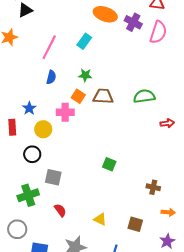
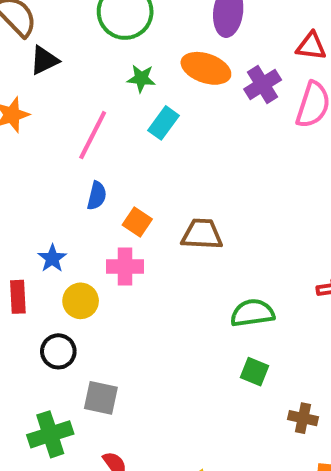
purple cross: (133, 22) -> (263, 84), turned 30
green star: (85, 75) -> (141, 78), moved
orange square: (78, 96) -> (137, 222), moved
green semicircle: (144, 96) -> (252, 313), moved
green square: (109, 164) -> (254, 372), moved

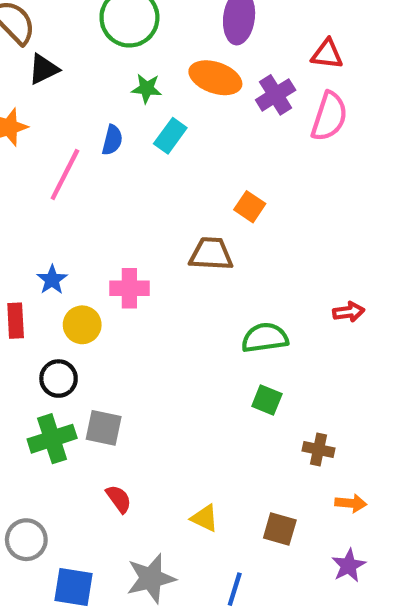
pink line: (93, 135) -> (65, 174), moved
blue semicircle: (97, 196) -> (112, 140), moved
orange square: (137, 222) -> (250, 207), moved
green cross: (50, 434) -> (52, 439), moved

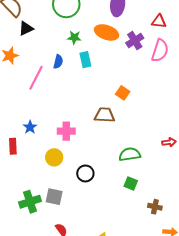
cyan rectangle: (170, 136) -> (85, 60), turned -49
yellow circle: (82, 325) -> (54, 157), moved
black circle: (59, 379) -> (85, 173), moved

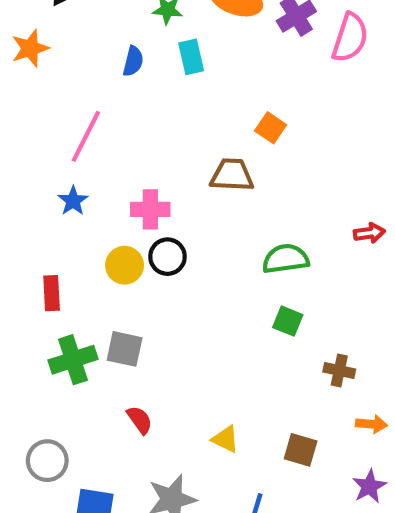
pink line: (36, 78) -> (86, 136), moved
red rectangle: (13, 146) -> (52, 293), moved
black circle: (85, 173) -> (167, 257), moved

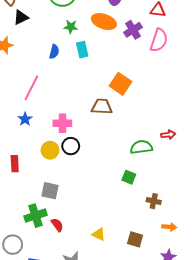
orange square: (271, 128) -> (121, 84), size x1.5
green semicircle: (286, 259) -> (141, 147), moved
green cross: (73, 360) -> (35, 216), moved

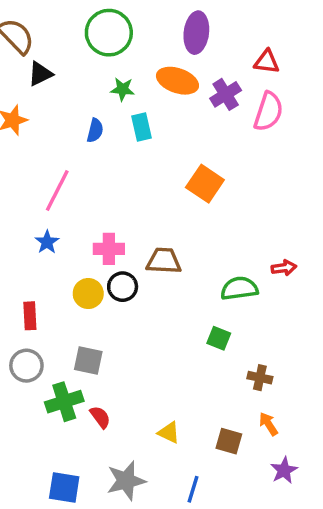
brown trapezoid: (102, 107) -> (164, 261), moved
orange arrow: (169, 227) -> (268, 424), moved, turned -128
gray circle: (13, 245) -> (26, 366), moved

